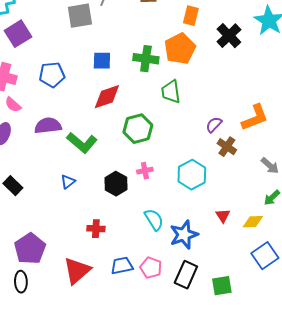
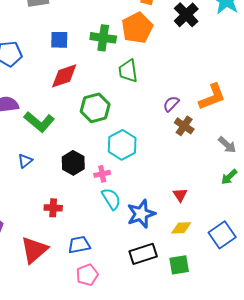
pink cross: (145, 171) -> (102, 174), moved
cyan hexagon: (192, 175) -> (122, 145), moved
yellow diamond: (253, 222) -> (181, 228), moved
pink pentagon: (151, 268) -> (87, 275), moved, turned 30
black rectangle: (186, 275) -> (143, 254), turned 48

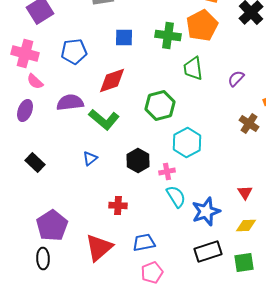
red diamond: (64, 76) -> (112, 80), moved
purple semicircle: (171, 104) -> (236, 78), moved

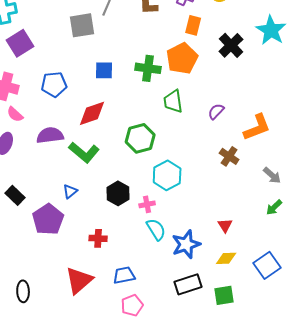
purple pentagon: (52, 226) -> (48, 219), moved

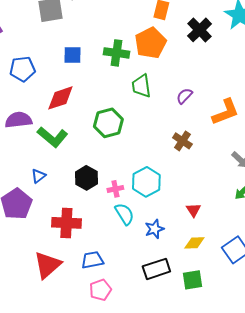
brown cross: (229, 156) -> (182, 141), moved
cyan hexagon: (167, 175) -> (146, 182), moved
red cross: (98, 238) -> (66, 223), size x1.6
blue star: (186, 244) -> (154, 229), size x0.7

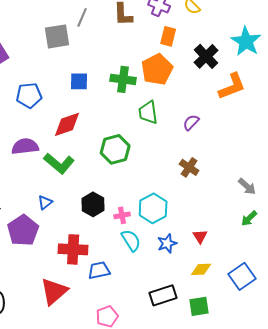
orange L-shape: (225, 112) -> (232, 86), moved
blue star: (154, 229) -> (167, 243), moved
blue trapezoid: (92, 260) -> (99, 270), moved

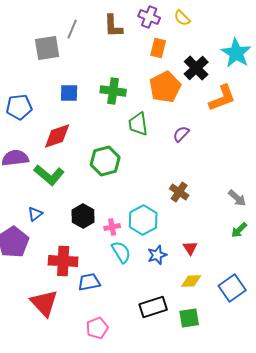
orange pentagon: (157, 69) -> (165, 87), moved
brown cross: (189, 167) -> (179, 192), moved
red triangle: (54, 291) -> (44, 303), turned -32

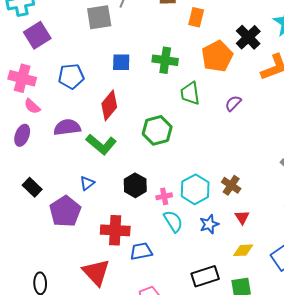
orange rectangle: (158, 48) -> (196, 17), moved
red diamond: (57, 136) -> (109, 105), turned -32
brown cross: (179, 192) -> (231, 185), moved

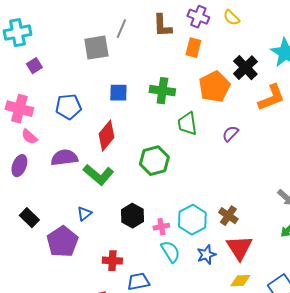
purple square: (37, 35) -> (34, 66), size x0.6
red triangle: (242, 217) -> (239, 248), size x1.8
red cross: (115, 230) -> (112, 261), size x0.7

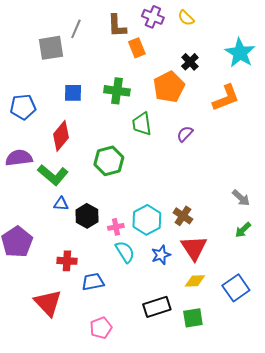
orange rectangle: (193, 48) -> (137, 48), moved, turned -36
black cross: (245, 68) -> (190, 62), moved, size x0.7
blue triangle: (84, 214) -> (61, 204), moved, turned 42

